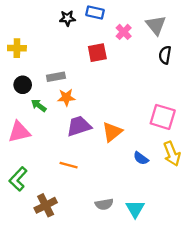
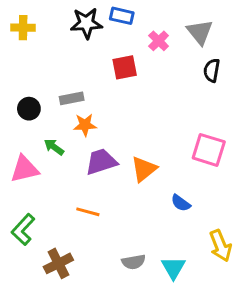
black star: (67, 18) -> (86, 23), size x1.5
yellow cross: (17, 48) -> (23, 28), moved
green arrow: (39, 105) -> (54, 147), moved
yellow arrow: (172, 154) -> (220, 246), moved

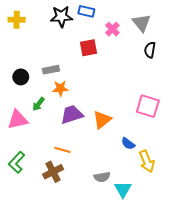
green arrow: (54, 147) -> (38, 104), turned -88
yellow arrow: (220, 246) -> (147, 161), moved
gray semicircle: (134, 262) -> (102, 177), moved
brown cross: (58, 263) -> (53, 172), moved

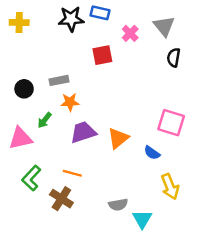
blue semicircle: (128, 144) -> (152, 153), moved
green L-shape: (17, 162) -> (31, 178), moved
brown cross: (53, 172) -> (61, 199), turned -30

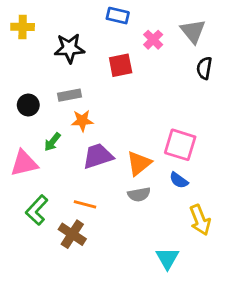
black star: (71, 19) -> (69, 48), moved
pink square: (171, 123) -> (180, 145), moved
gray semicircle: (118, 205) -> (139, 194), moved

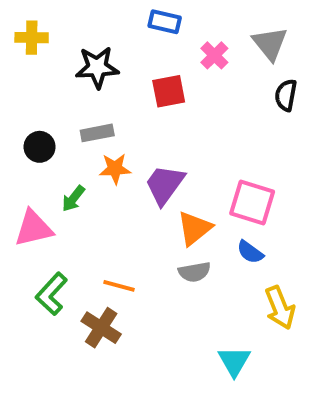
purple trapezoid: (98, 156) -> (165, 185), moved, turned -36

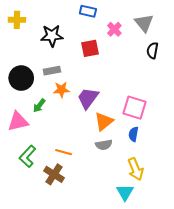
black circle: (40, 147) -> (21, 78), size x1.5
blue semicircle: (250, 252) -> (133, 134), turned 64
yellow arrow: (280, 308) -> (136, 169), moved

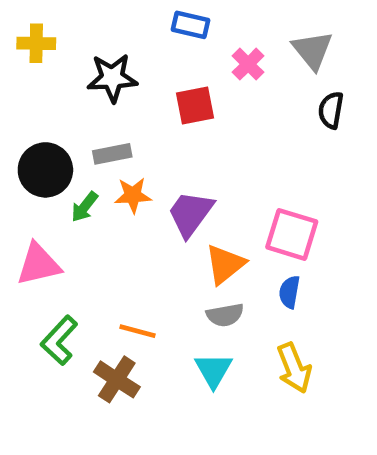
green arrow: (39, 106) -> (85, 207), moved
cyan triangle: (125, 192) -> (213, 370), moved

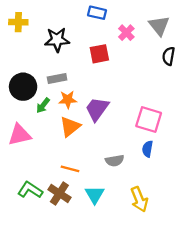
orange triangle: (225, 264) -> (70, 127), moved
green L-shape: (59, 340) -> (30, 190), moved, turned 80
yellow arrow: (294, 368) -> (139, 199), moved
cyan triangle: (213, 370) -> (95, 195), moved

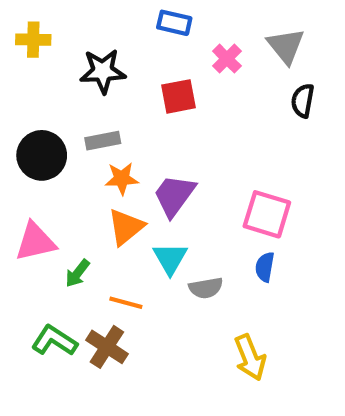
green arrow: (43, 105) -> (77, 273), moved
cyan triangle: (95, 195) -> (170, 259), moved

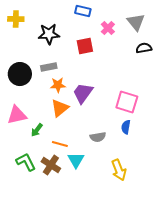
black semicircle: (303, 101) -> (144, 48), turned 70
cyan triangle: (170, 259) -> (76, 160), moved
green L-shape: (54, 341) -> (26, 162), turned 30

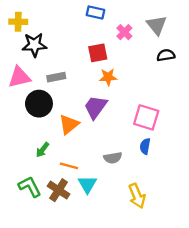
black star: (49, 34) -> (34, 45), moved
black circle: (20, 74) -> (39, 104), moved
orange star: (58, 85) -> (108, 77), moved
pink triangle: (17, 115) -> (19, 77), moved

